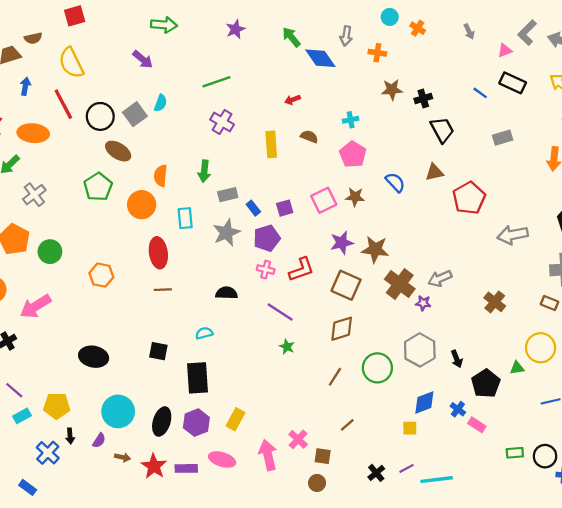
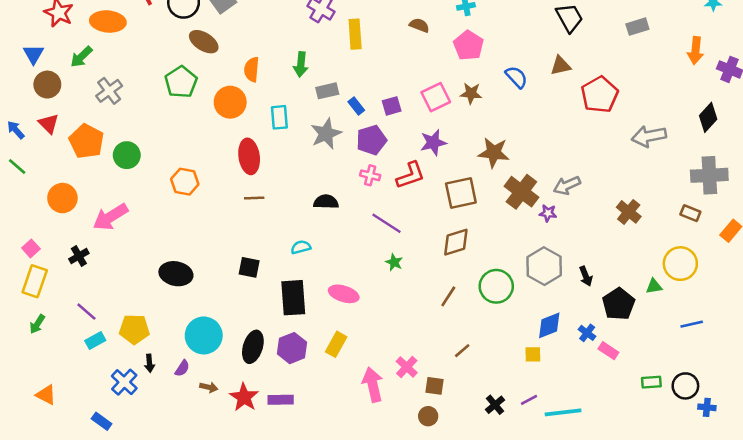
yellow rectangle: (271, 144) -> (355, 34), moved
purple star: (342, 243) -> (433, 143), moved
brown square: (346, 285) -> (461, 193), turned -36
pink ellipse: (222, 459) -> (344, 294), moved

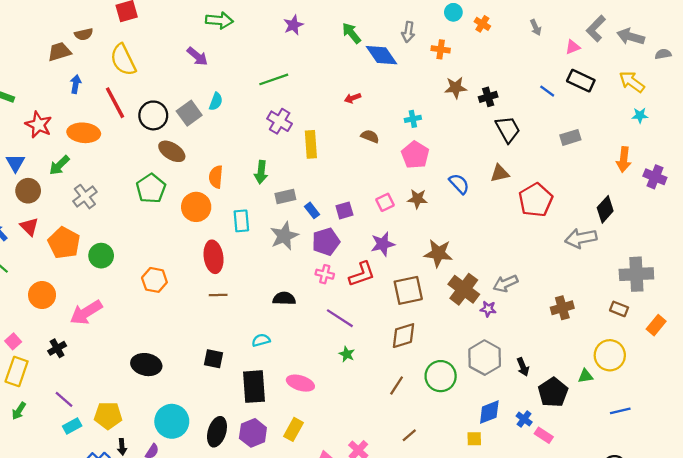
pink square: (436, 97) -> (385, 202), size x0.7
black diamond: (708, 117) -> (605, 209), moved
brown cross: (629, 212) -> (562, 308), turned 35

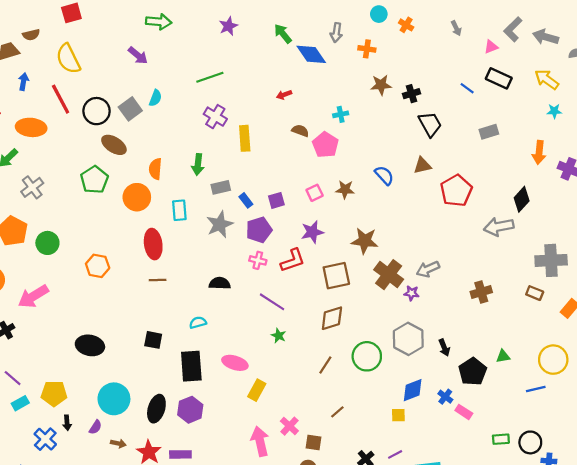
pink pentagon: (415, 155) -> (325, 145), moved
yellow circle: (610, 355) -> (553, 360), moved
yellow rectangle: (293, 429) -> (257, 390), moved

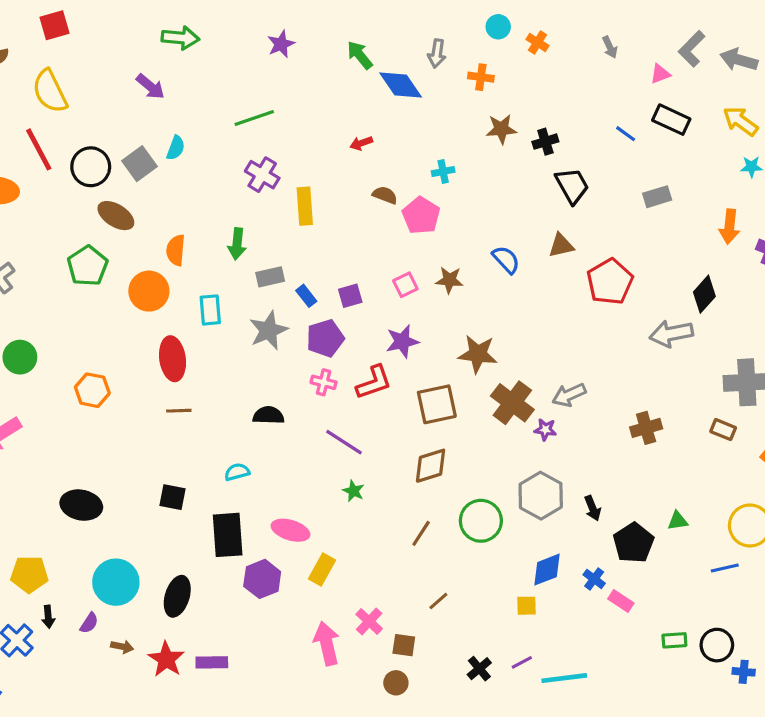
purple hexagon: (190, 410) -> (262, 579), moved

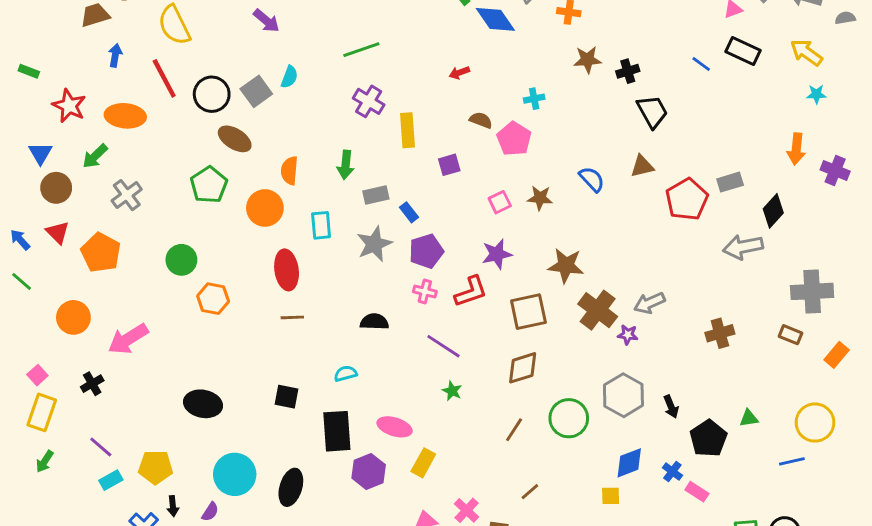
gray rectangle: (657, 197) -> (730, 182), moved
purple square: (350, 296) -> (449, 165), moved
green circle: (20, 357) -> (181, 260), moved

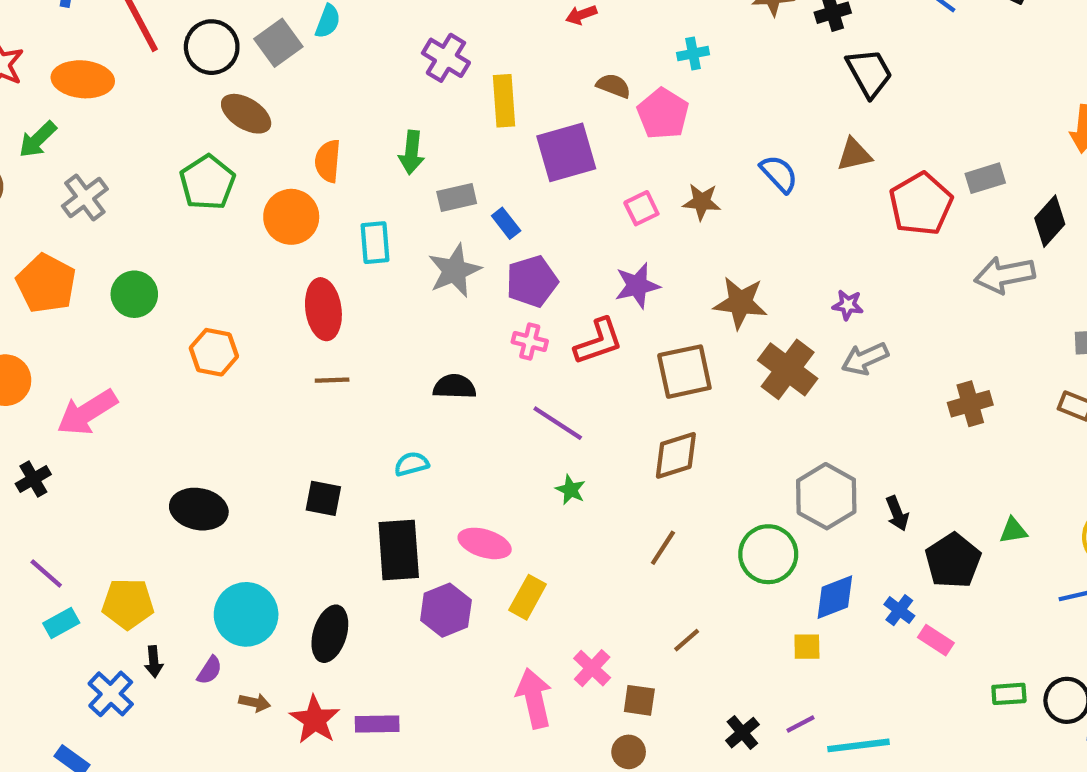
purple square: (449, 165) -> (566, 152), size x1.8
green circle: (181, 260) -> (134, 294), moved
purple star: (628, 335) -> (848, 305), moved
green circle: (569, 418) -> (768, 554), moved

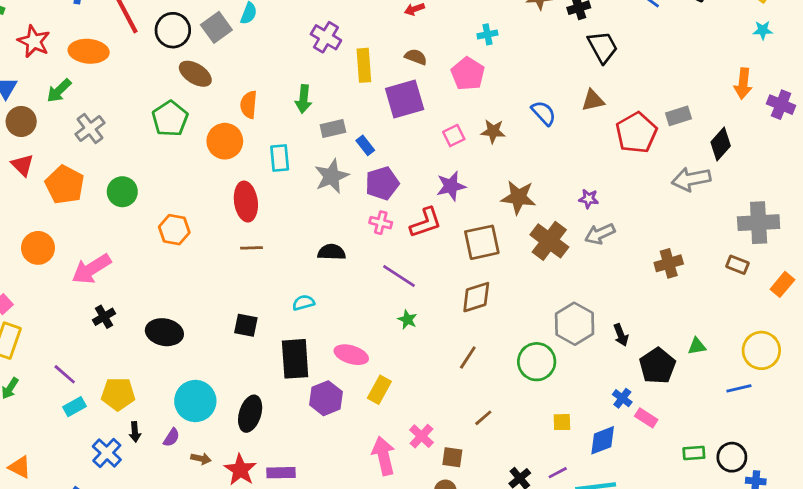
brown semicircle: (614, 86) -> (416, 57), moved
black cross: (33, 479) -> (104, 317), moved
blue diamond: (835, 597) -> (603, 440), moved

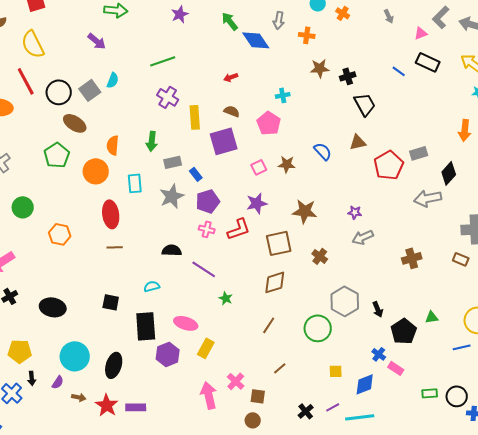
brown cross: (549, 241) -> (320, 256), moved, size x0.6
purple line: (399, 276) -> (204, 269), moved

